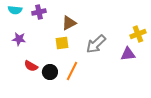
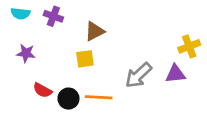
purple cross: (39, 12) -> (53, 16), turned 32
gray arrow: (96, 44) -> (138, 75), moved
orange line: (72, 71) -> (99, 97), turned 66

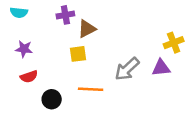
purple cross: (53, 16) -> (65, 15), moved, turned -30
red semicircle: (42, 90) -> (29, 77), moved, turned -48
black circle: (68, 99) -> (52, 99), moved

